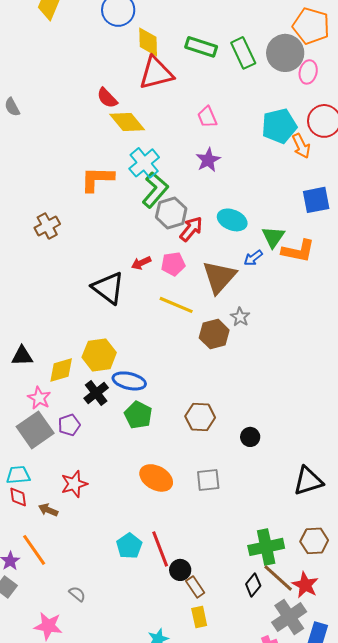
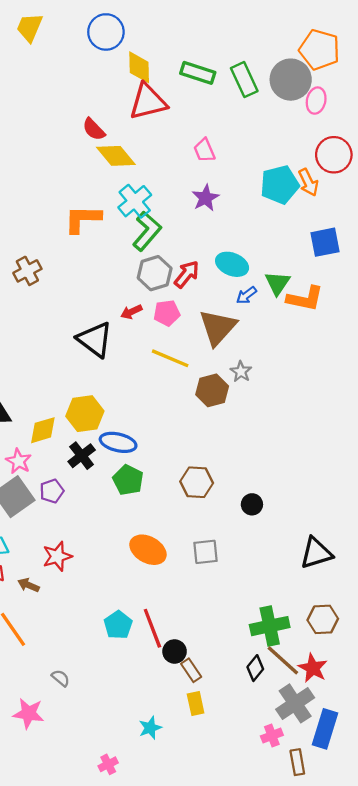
cyan pentagon: (279, 126) -> (280, 185), moved
gray hexagon: (171, 213) -> (155, 273), moved
blue arrow: (253, 258) -> (246, 295), moved

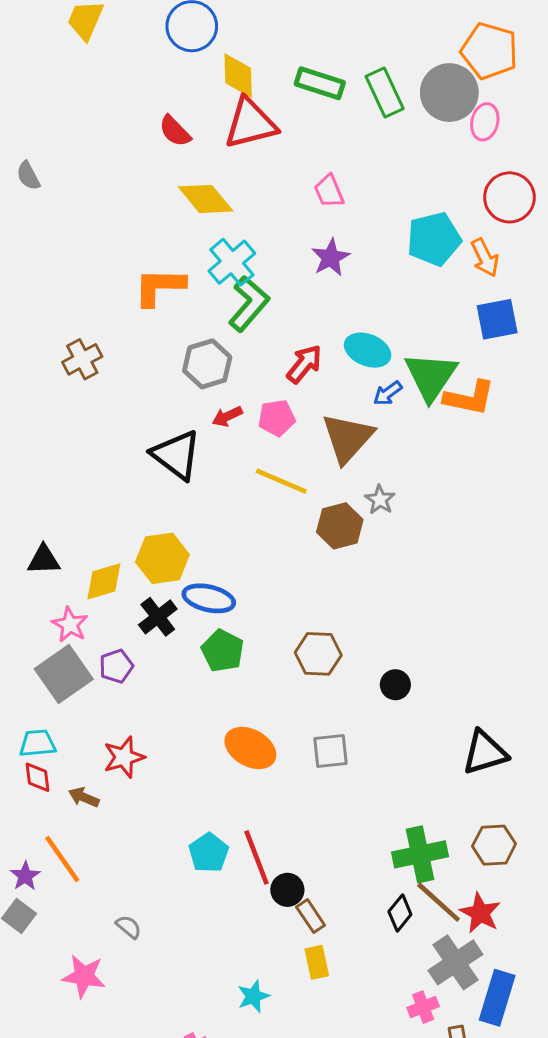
red semicircle: (94, 129) -> (175, 131), moved
orange arrow: (308, 182) -> (485, 258), moved
gray hexagon: (155, 273) -> (207, 364), moved
green triangle: (277, 283) -> (431, 376), size x1.5

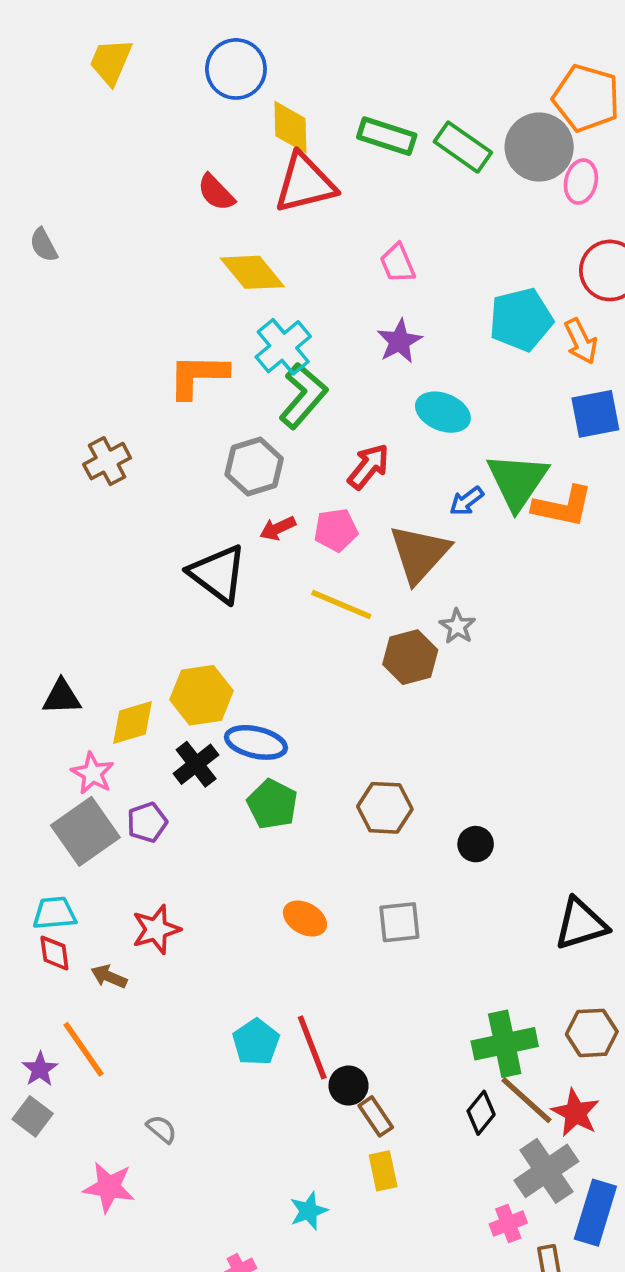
green rectangle: (385, 93) -> (463, 147), turned -30
cyan ellipse: (368, 350) -> (443, 412), moved
orange ellipse: (250, 748) -> (305, 919), size x0.7

